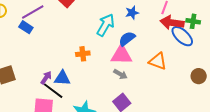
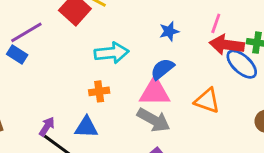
cyan arrow: (106, 25) -> (112, 53), moved, turned 55
gray arrow: (120, 74) -> (154, 120), size x1.6
blue triangle: (62, 78) -> (86, 127), moved

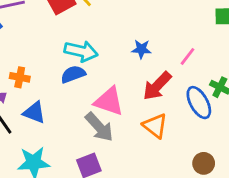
red arrow: (227, 45) -> (157, 86), moved, turned -72
blue semicircle: (162, 69) -> (73, 74), moved
orange cross: (99, 91) -> (20, 77), moved

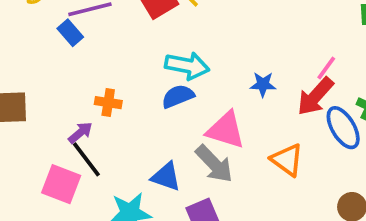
blue star: (141, 49) -> (263, 84), moved
red arrow: (157, 86) -> (315, 96), moved
blue triangle: (34, 113) -> (166, 177), moved

